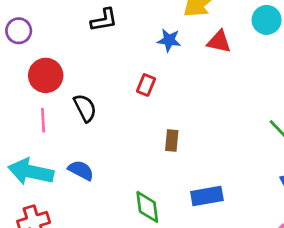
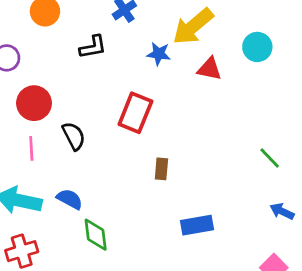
blue star: (169, 40) -> (159, 54), moved
red rectangle: (146, 85) -> (135, 113), size x1.8
green diamond: (147, 207) -> (96, 235), moved

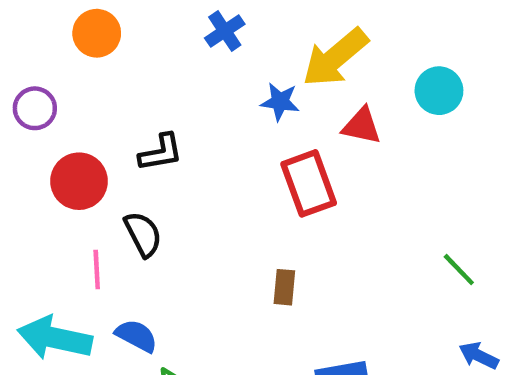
black L-shape: (93, 47) -> (161, 152), moved
red rectangle: (135, 113) -> (309, 183), moved, turned -42
pink line: (31, 148) -> (97, 270), moved

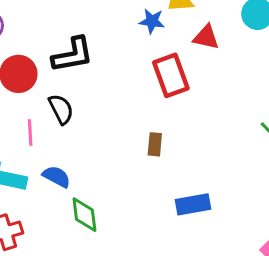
black L-shape: (161, 152) -> (73, 55), size x1.4

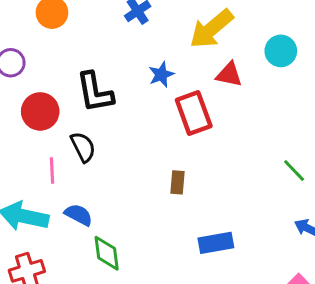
blue star: (152, 21) -> (161, 75), moved, turned -30
black L-shape: (73, 55) -> (95, 92), turned 90

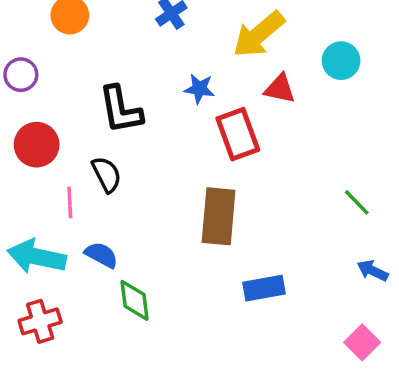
blue star: (161, 75) -> (199, 89), turned 30
red circle: (40, 111) -> (37, 145), moved
brown rectangle: (177, 182) -> (219, 216), size x2.0

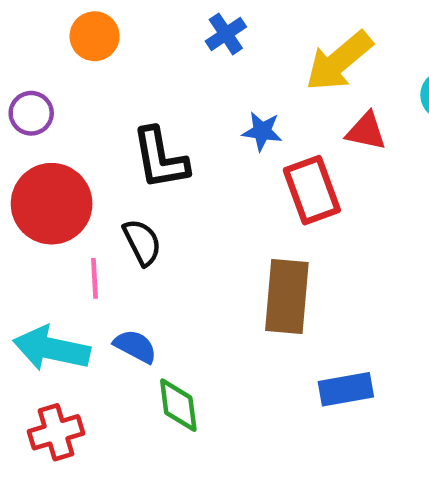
red circle: (37, 145) -> (52, 204), size x1.4

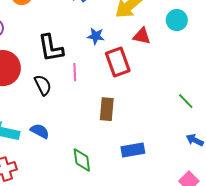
pink line: (95, 278) -> (75, 72), moved
brown rectangle: (287, 297) -> (107, 109), size x0.7
green diamond: (178, 405) -> (82, 160), moved

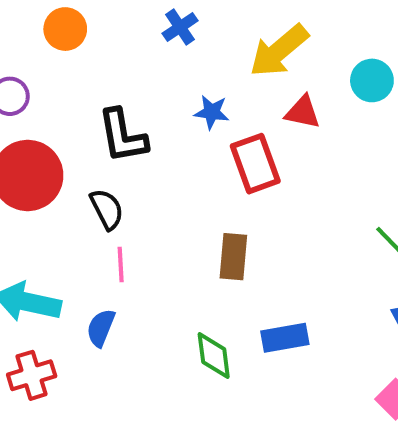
pink line: (75, 72) -> (121, 265), moved
blue semicircle: (40, 131) -> (101, 328), moved, turned -96
green diamond: (82, 160) -> (214, 356), moved

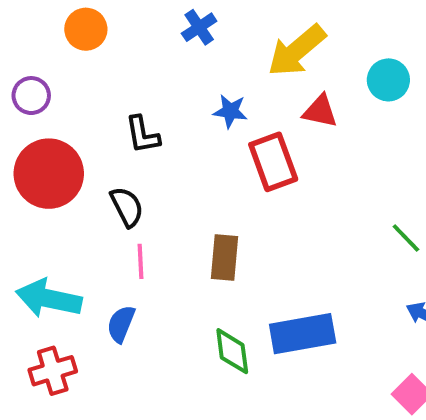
black L-shape: (123, 136) -> (142, 135), size x0.7
brown rectangle: (233, 257) -> (224, 258), moved
blue rectangle: (285, 338) -> (303, 334), size x1.4

